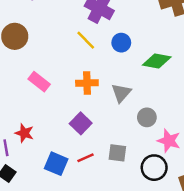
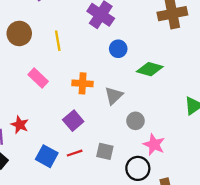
yellow line: (86, 40) -> (58, 41), moved, turned 30

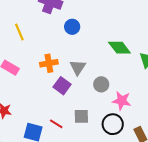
green diamond: (150, 69) -> (119, 48), moved, turned 50
purple square: (73, 121) -> (62, 86), moved
red line: (75, 153) -> (56, 124), turned 64

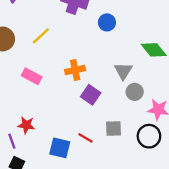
blue circle: (72, 27) -> (107, 22), moved
yellow line: (19, 32) -> (41, 36), turned 72
gray triangle: (78, 67) -> (123, 71), moved

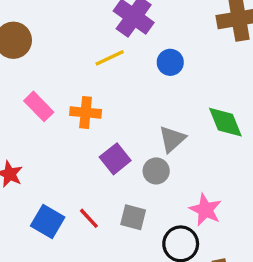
yellow line: (41, 36) -> (110, 58), moved
orange cross: (75, 70) -> (86, 113), moved
gray circle: (135, 92) -> (156, 171), moved

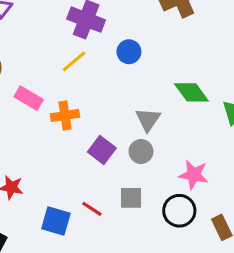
pink rectangle: (39, 106) -> (29, 98), moved

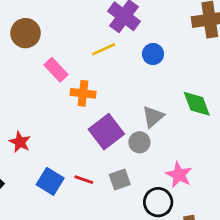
purple square: (102, 150) -> (106, 132), size x1.4
gray square: (131, 198) -> (120, 180), turned -35
red line: (92, 209) -> (84, 180), turned -30

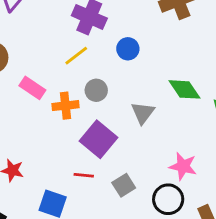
gray circle: (139, 142) -> (96, 90), moved
red line: (84, 180) -> (84, 175), moved

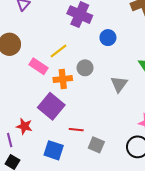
yellow line: (76, 56) -> (58, 51), moved
purple square: (98, 139) -> (51, 106), moved
gray square: (124, 185) -> (96, 145), moved, turned -35

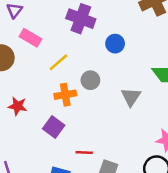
pink rectangle: (39, 66) -> (30, 38), moved
purple square: (51, 106) -> (54, 127), size x0.7
red star: (24, 126) -> (18, 106), moved

